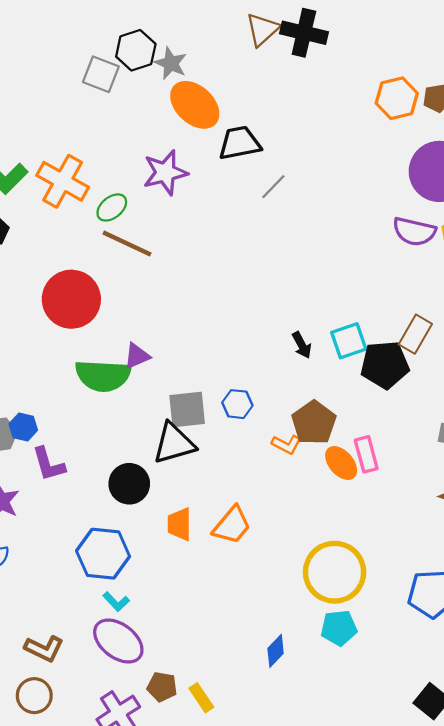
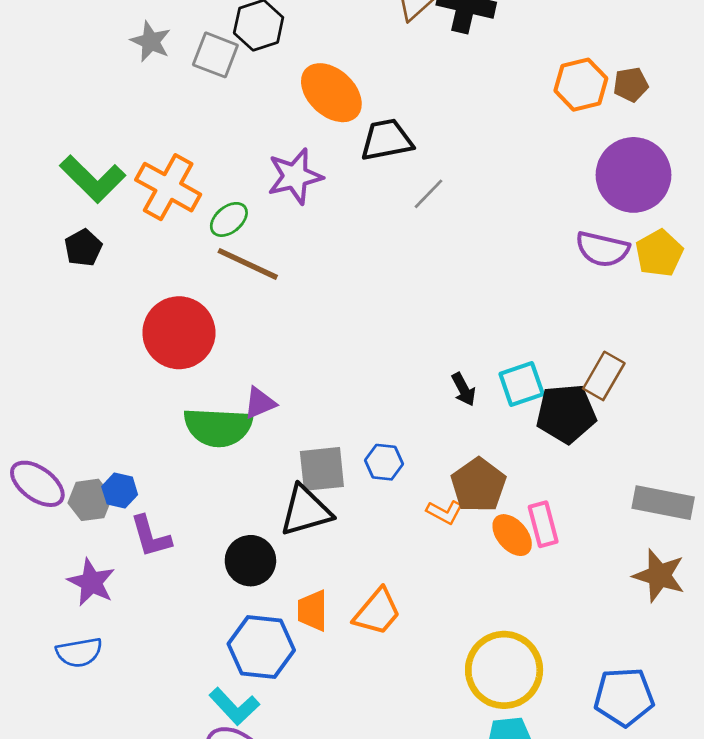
gray star: (171, 63) -> (151, 41), moved
blue hexagon: (103, 554) -> (261, 647), moved
cyan L-shape: (116, 602) -> (234, 706), size x1.5

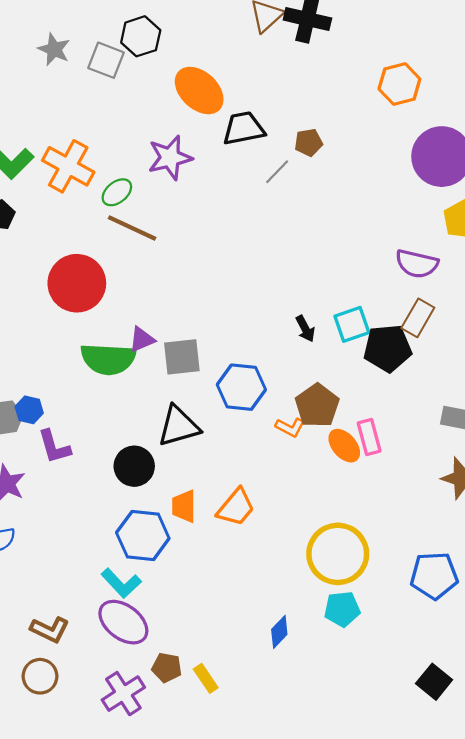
brown pentagon: (631, 85) -> (309, 142), moved
purple semicircle: (602, 249) -> (417, 264), moved
blue hexagon: (384, 462) -> (241, 387), size x1.6
gray square: (322, 469) -> (182, 357), moved

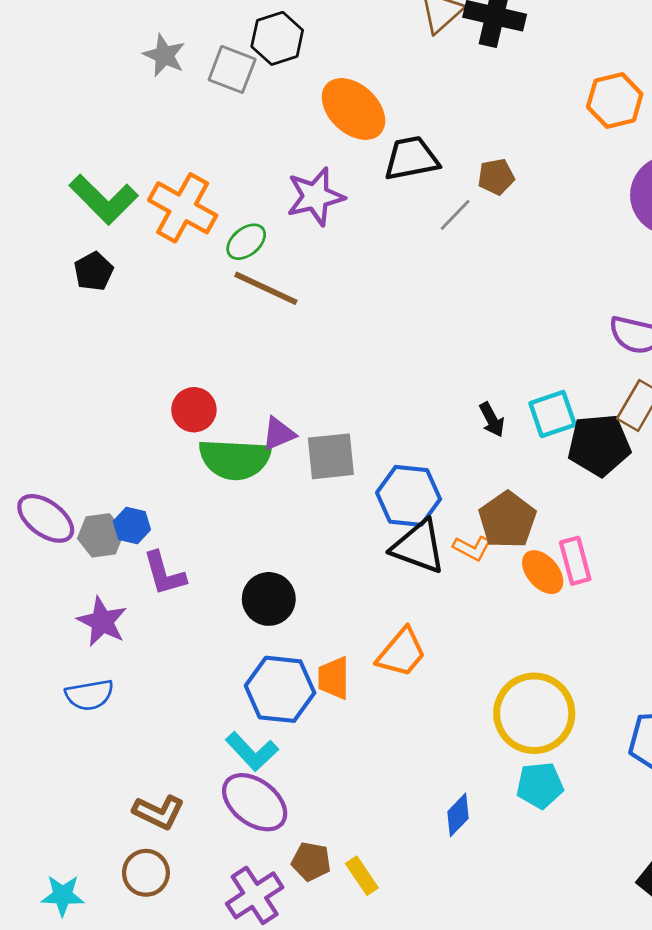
red circle: (77, 283) -> (194, 410), moved, size x0.6
black triangle: (179, 426) -> (418, 547), moved, turned 36
orange trapezoid: (184, 506) -> (334, 678), moved

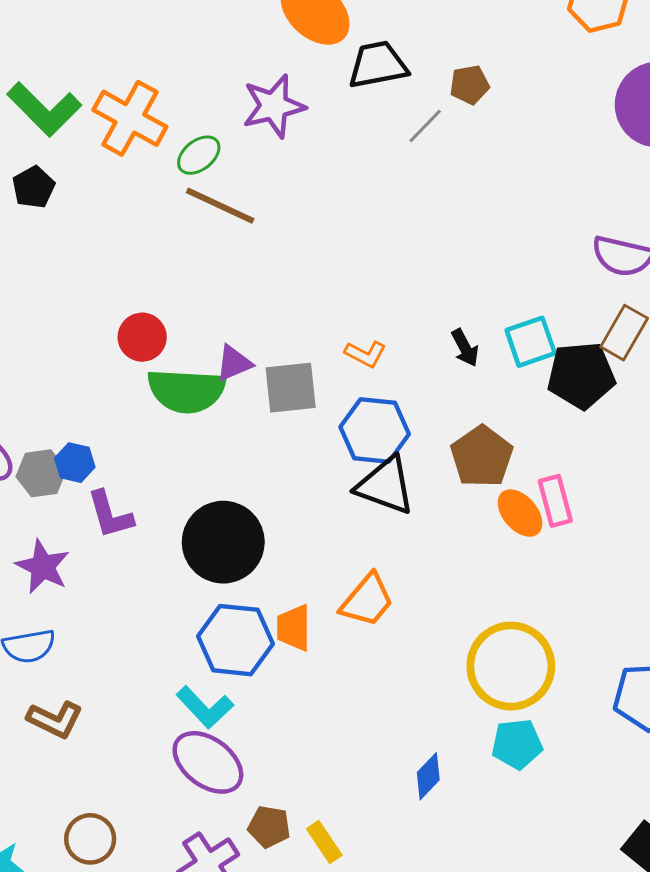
orange L-shape: (472, 548) -> (366, 354), moved
black circle: (269, 599) -> (223, 542), size x1.4
brown L-shape: (159, 812) -> (55, 720), moved

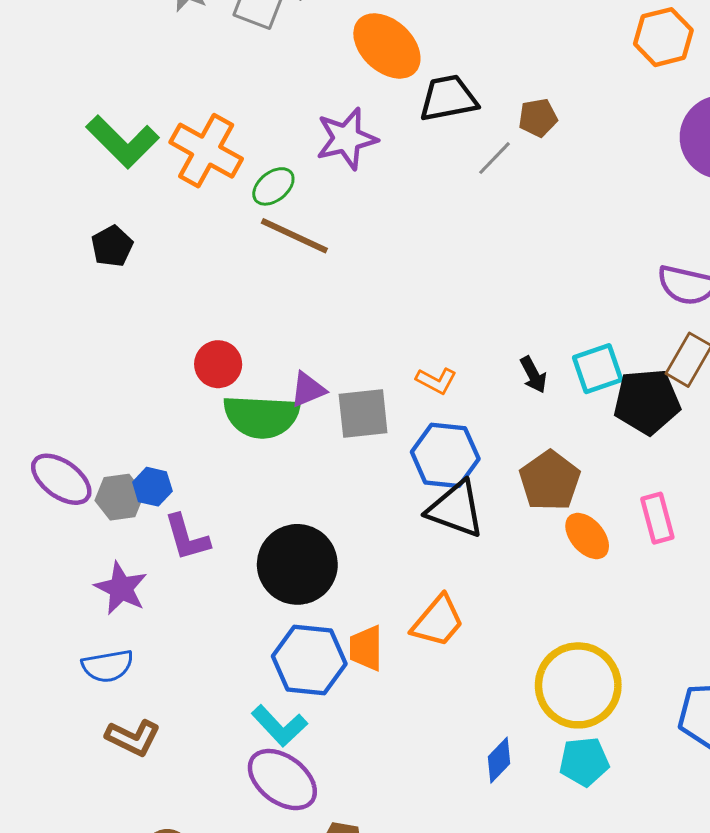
black pentagon: (34, 187) -> (112, 246), moved
pink rectangle: (555, 501) -> (657, 518), moved
blue diamond: (428, 776) -> (499, 760), moved

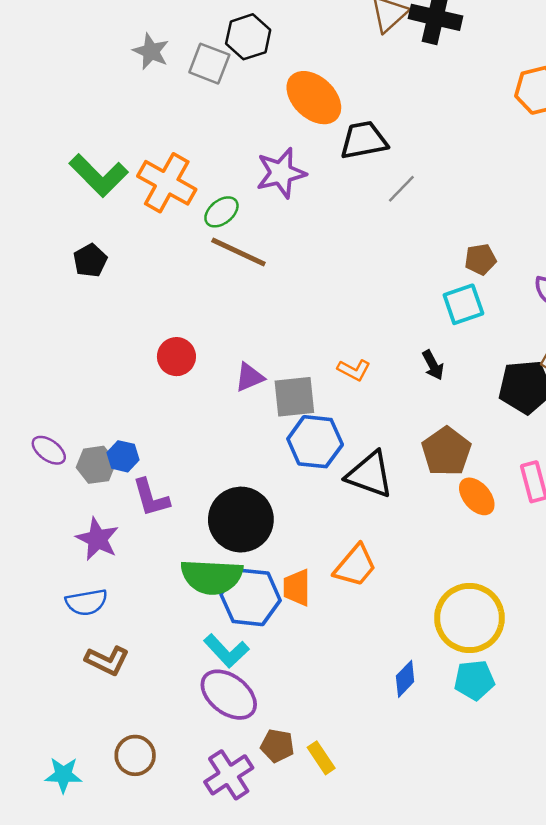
brown pentagon: (538, 118) -> (480, 259), moved
cyan square: (598, 369) -> (463, 304), moved
green semicircle: (261, 416) -> (212, 577), moved
blue hexagon: (445, 455) -> (315, 442), moved
purple ellipse: (61, 479) -> (49, 450), size x0.7

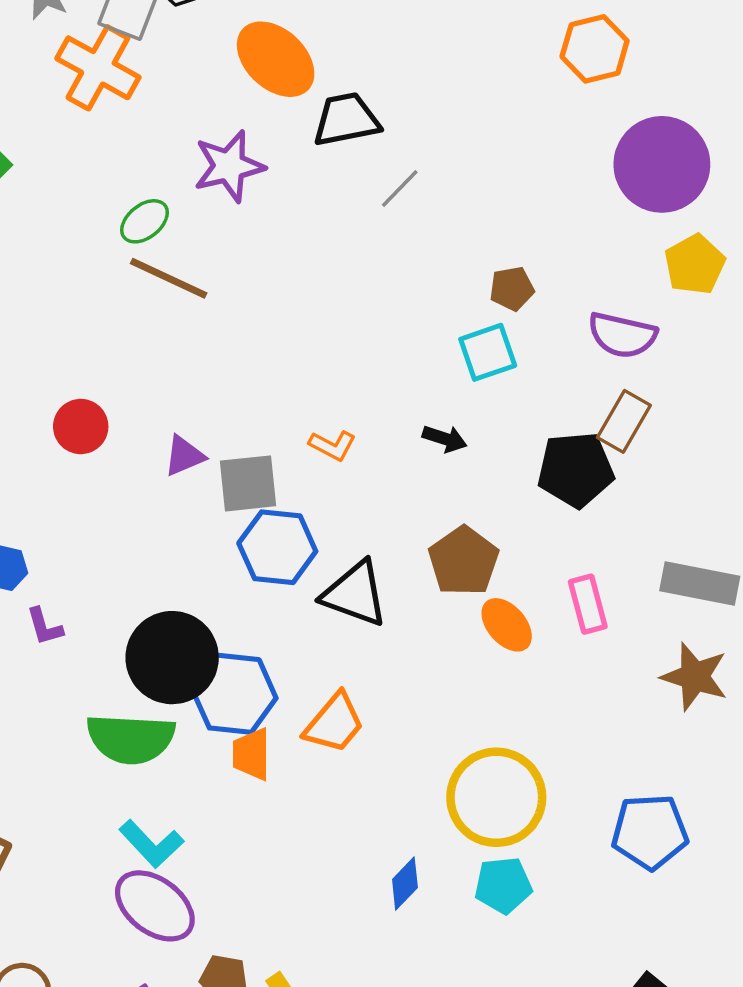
orange cross: (167, 183) -> (98, 68), moved
black arrow: (433, 365) -> (445, 439), turned -44
purple L-shape: (151, 498) -> (45, 627), size x0.7
blue hexagon: (251, 597) -> (234, 694), moved

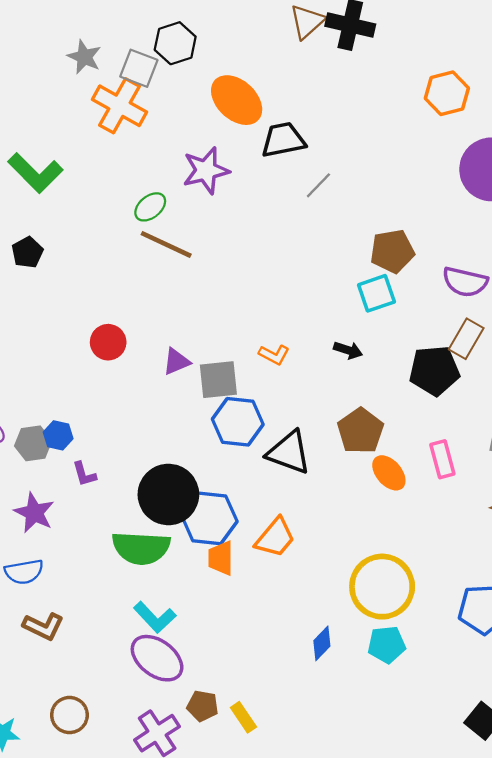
brown pentagon: (512, 289) -> (392, 251), size x1.5

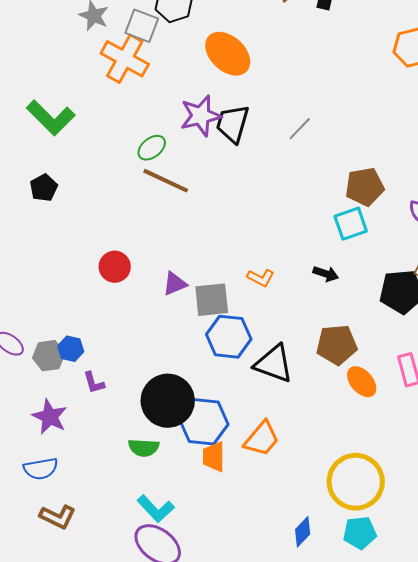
black trapezoid: (283, 140) -> (233, 124), moved, turned -63
brown pentagon: (360, 431) -> (337, 345), turned 30
green semicircle: (141, 548) -> (144, 448), size x0.6

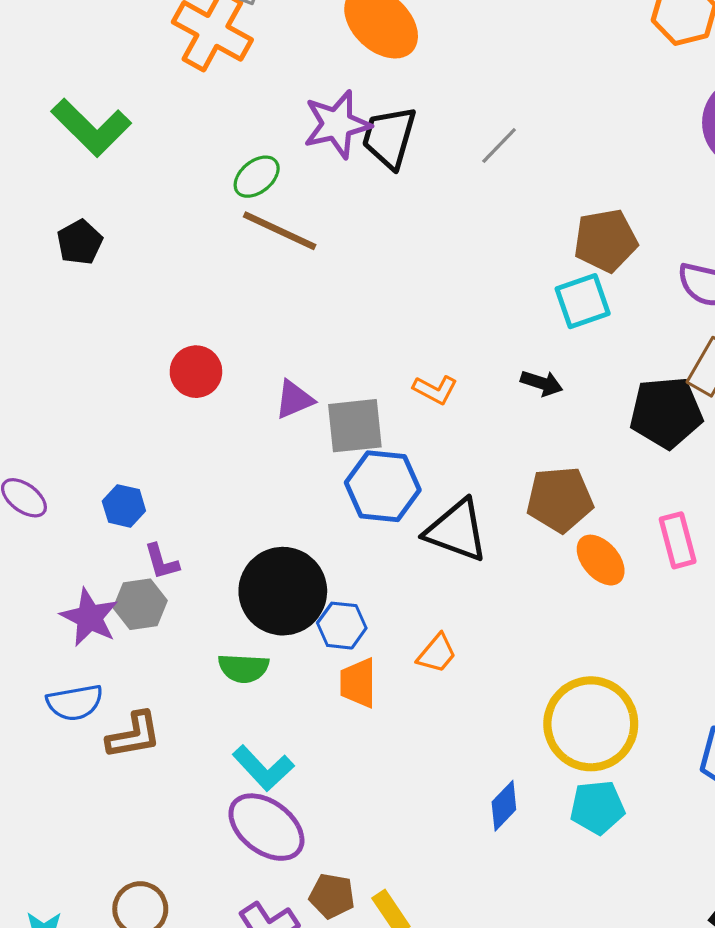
gray hexagon: (49, 356) -> (140, 604), moved
blue hexagon: (204, 422) -> (342, 626), size x0.6
orange trapezoid: (262, 439) -> (437, 653), size x0.7
brown L-shape: (58, 517) -> (134, 735), moved, turned -36

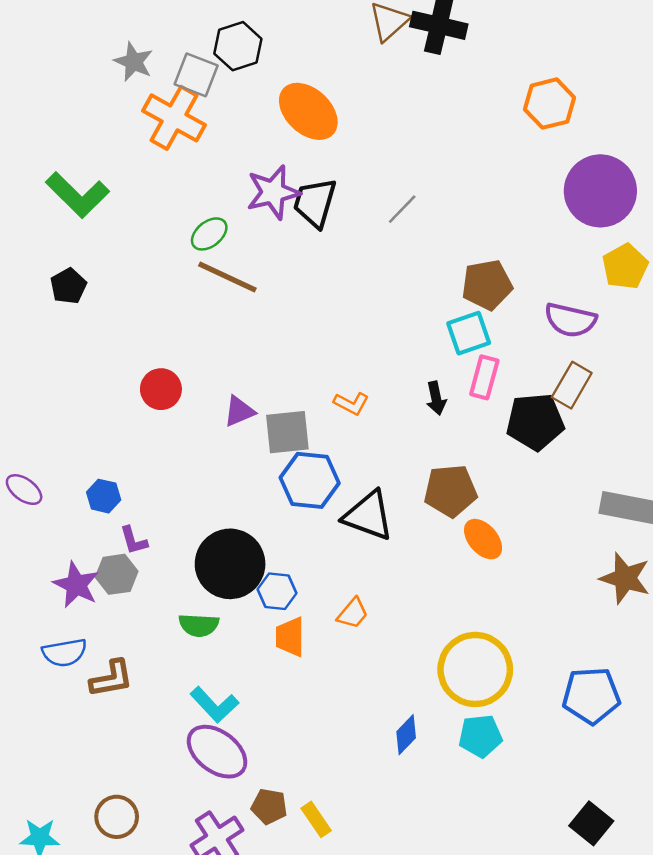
black arrow: (542, 383) -> (436, 398), turned 60
pink rectangle: (678, 540) -> (484, 377), moved, turned 30

